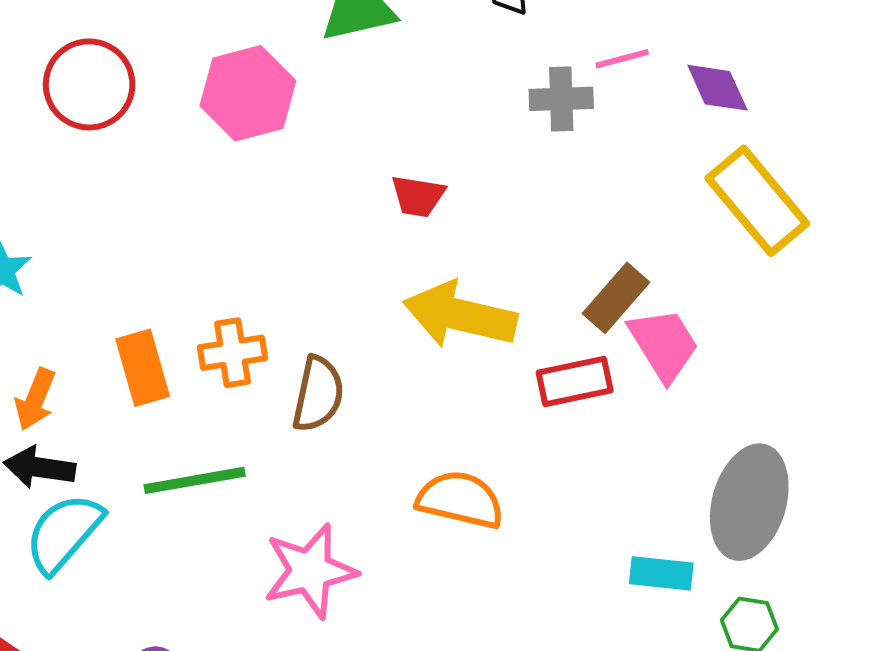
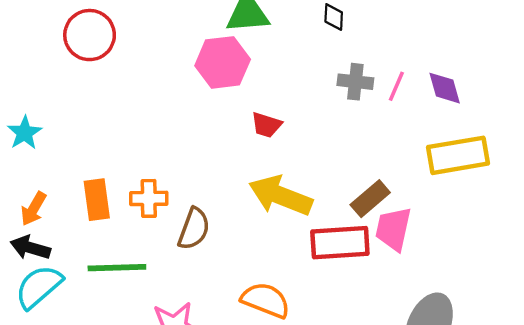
pink line: (622, 59) -> (396, 86), moved, turned -60
pink hexagon: (248, 93) -> (223, 62), moved
yellow rectangle: (757, 201) -> (458, 155), turned -68
pink trapezoid: (664, 344) -> (393, 229), turned -144
red rectangle: (575, 381) -> (340, 243), size x1.4

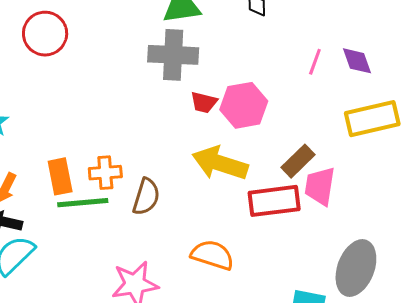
pink hexagon: (223, 62) -> (244, 105), moved
gray cross: (355, 82) -> (173, 55), moved, size x1.6
green line: (117, 268) -> (83, 203), moved

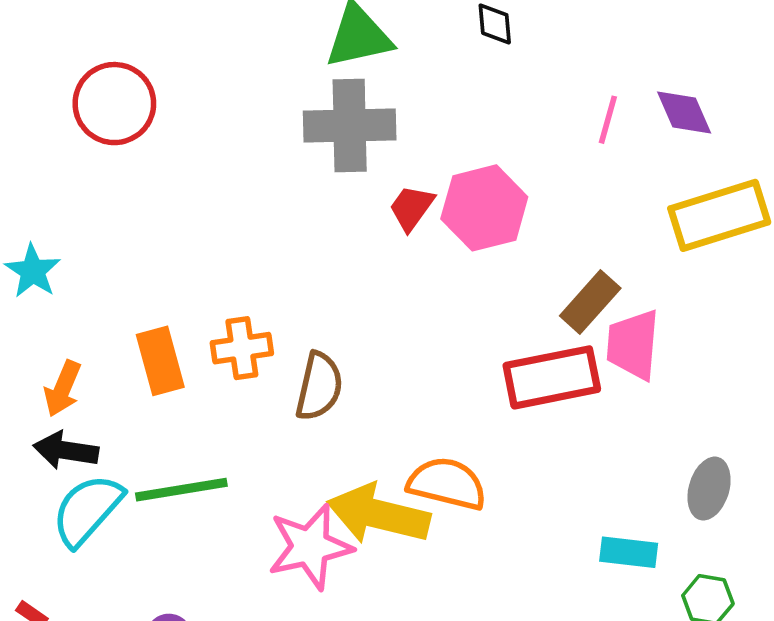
red trapezoid: (204, 102) -> (412, 208), turned 116
yellow arrow: (220, 163) -> (378, 514), moved
green line: (83, 203) -> (181, 490), moved
gray ellipse: (356, 268) -> (709, 489), size x0.6

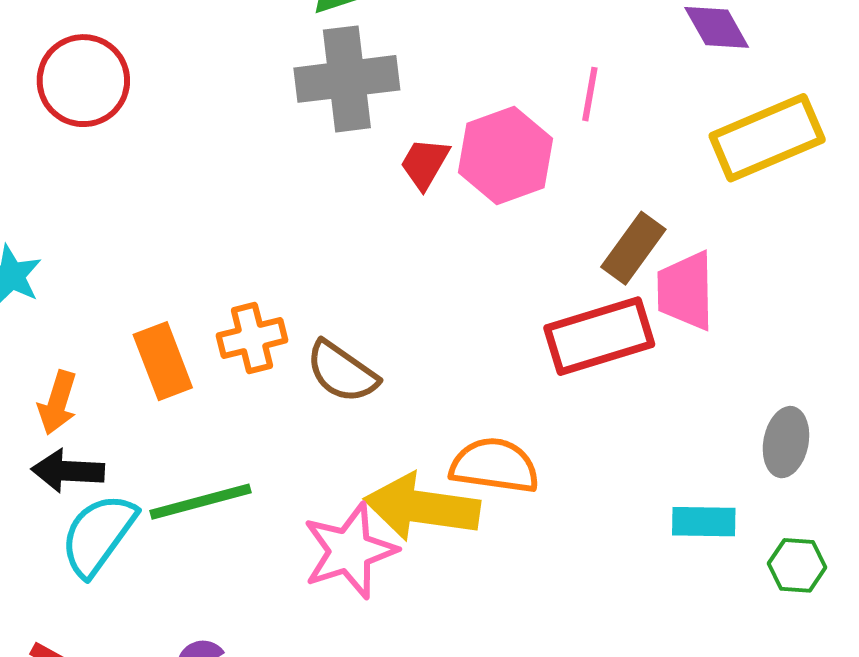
pink line: (608, 120) -> (590, 94), moved
brown semicircle: (319, 386) -> (342, 372), turned 118

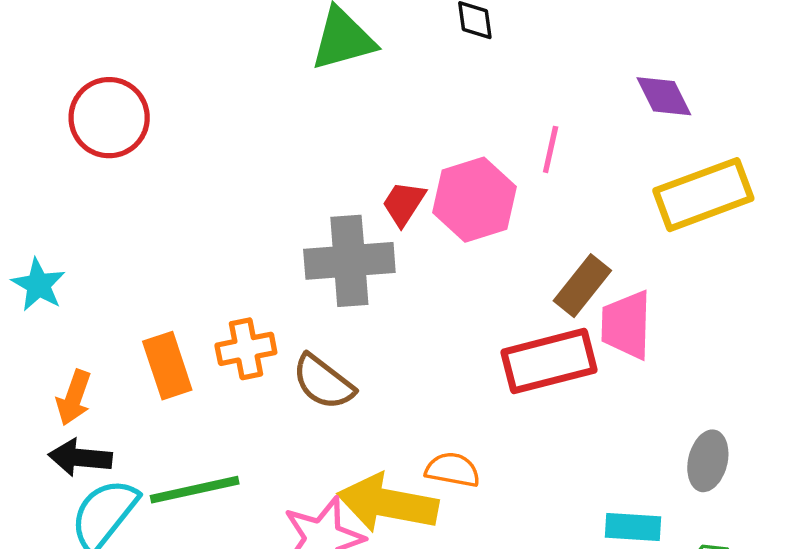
gray cross: (347, 79) -> (349, 261), moved
orange semicircle: (495, 466) -> (453, 470), size x0.7

